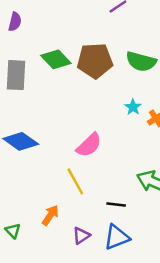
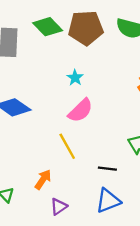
cyan star: (133, 107) -> (75, 78), moved
purple triangle: (81, 236) -> (59, 207), moved

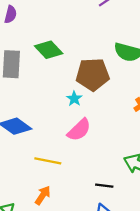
brown pentagon: (86, 28) -> (93, 74), moved
yellow line: (67, 146) -> (48, 161), moved, turned -50

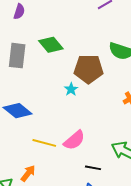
pink semicircle: (79, 130) -> (74, 140), moved
orange arrow: (43, 195) -> (28, 173), moved

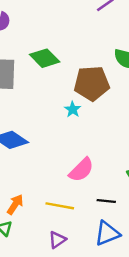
yellow line: (44, 143) -> (60, 206), moved
orange arrow: (28, 173) -> (15, 204), moved

